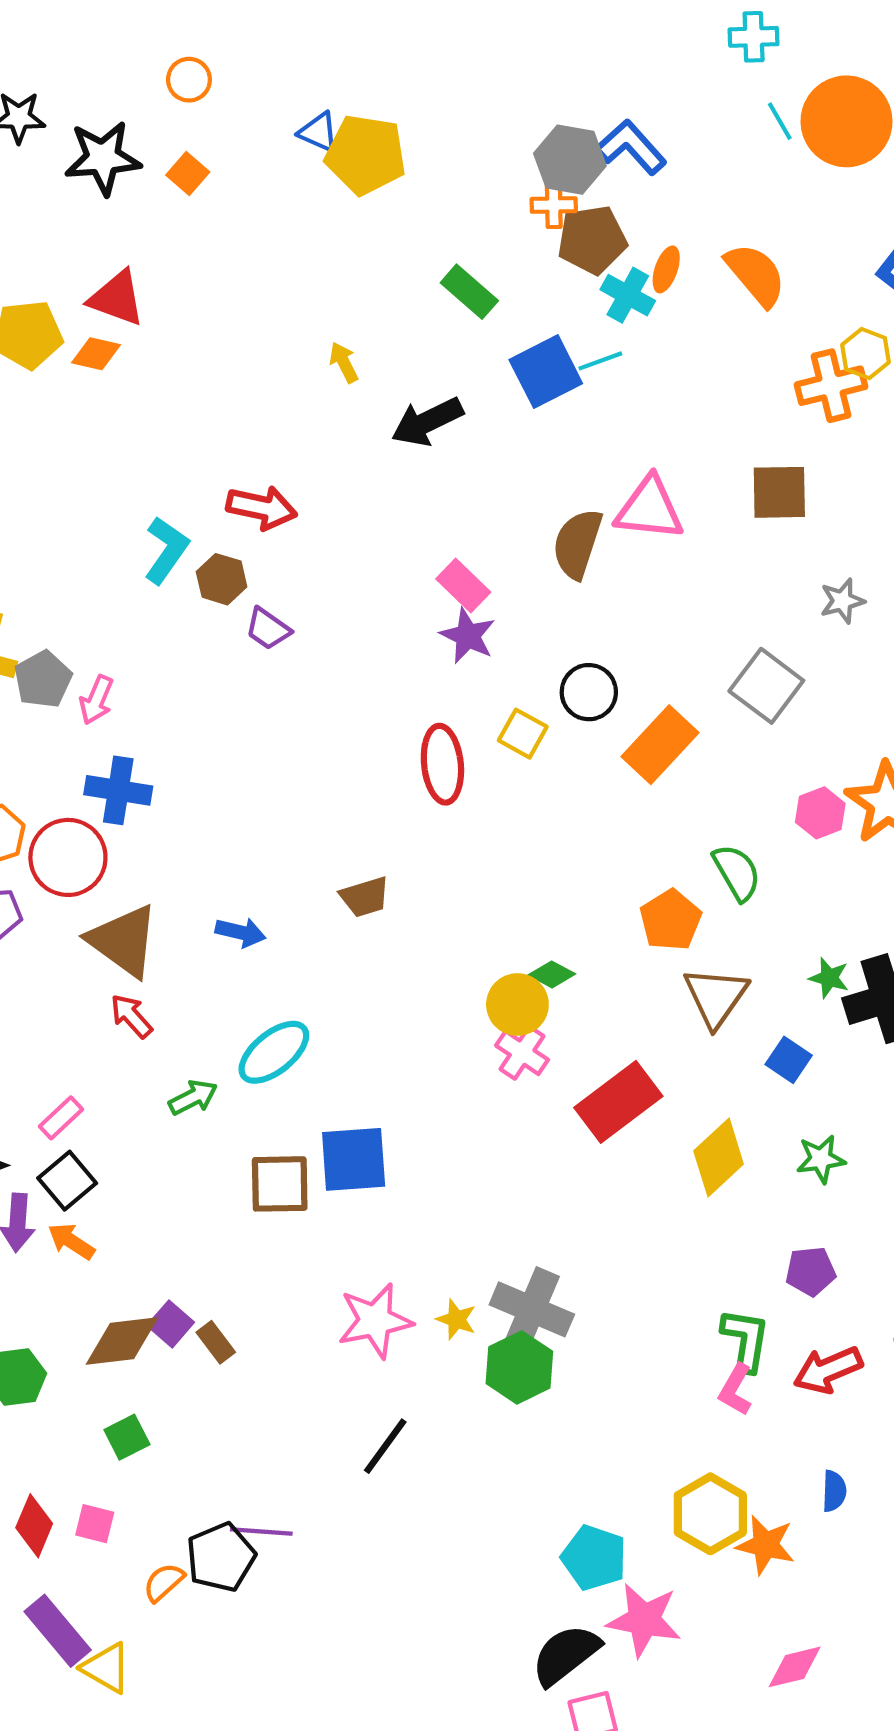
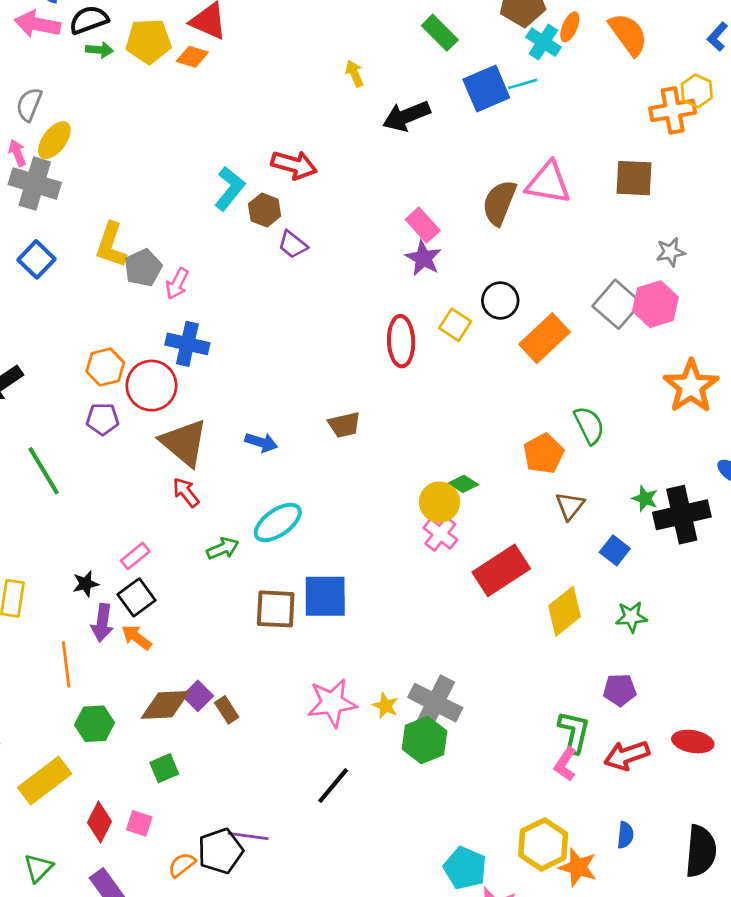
pink hexagon: (820, 813) -> (655, 304), moved, size x1.4
brown triangle: (716, 997) -> (570, 506), size x0.7

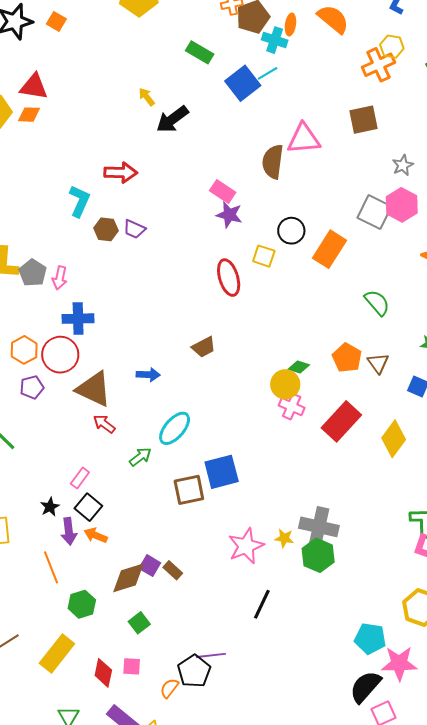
black arrow: (406, 116) -> (172, 119), moved
brown hexagon: (265, 210) -> (106, 229), moved
orange pentagon: (544, 454) -> (347, 358), moved

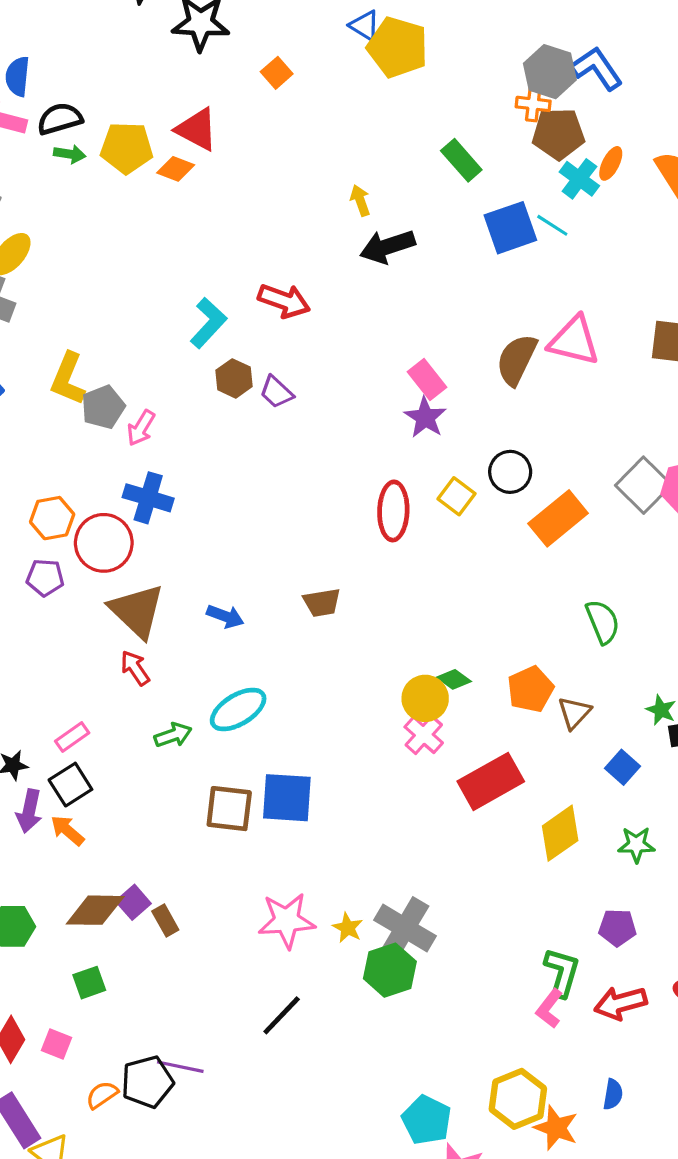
orange square: (56, 21) -> (277, 73), moved
cyan line: (268, 73) -> (552, 225), turned 45

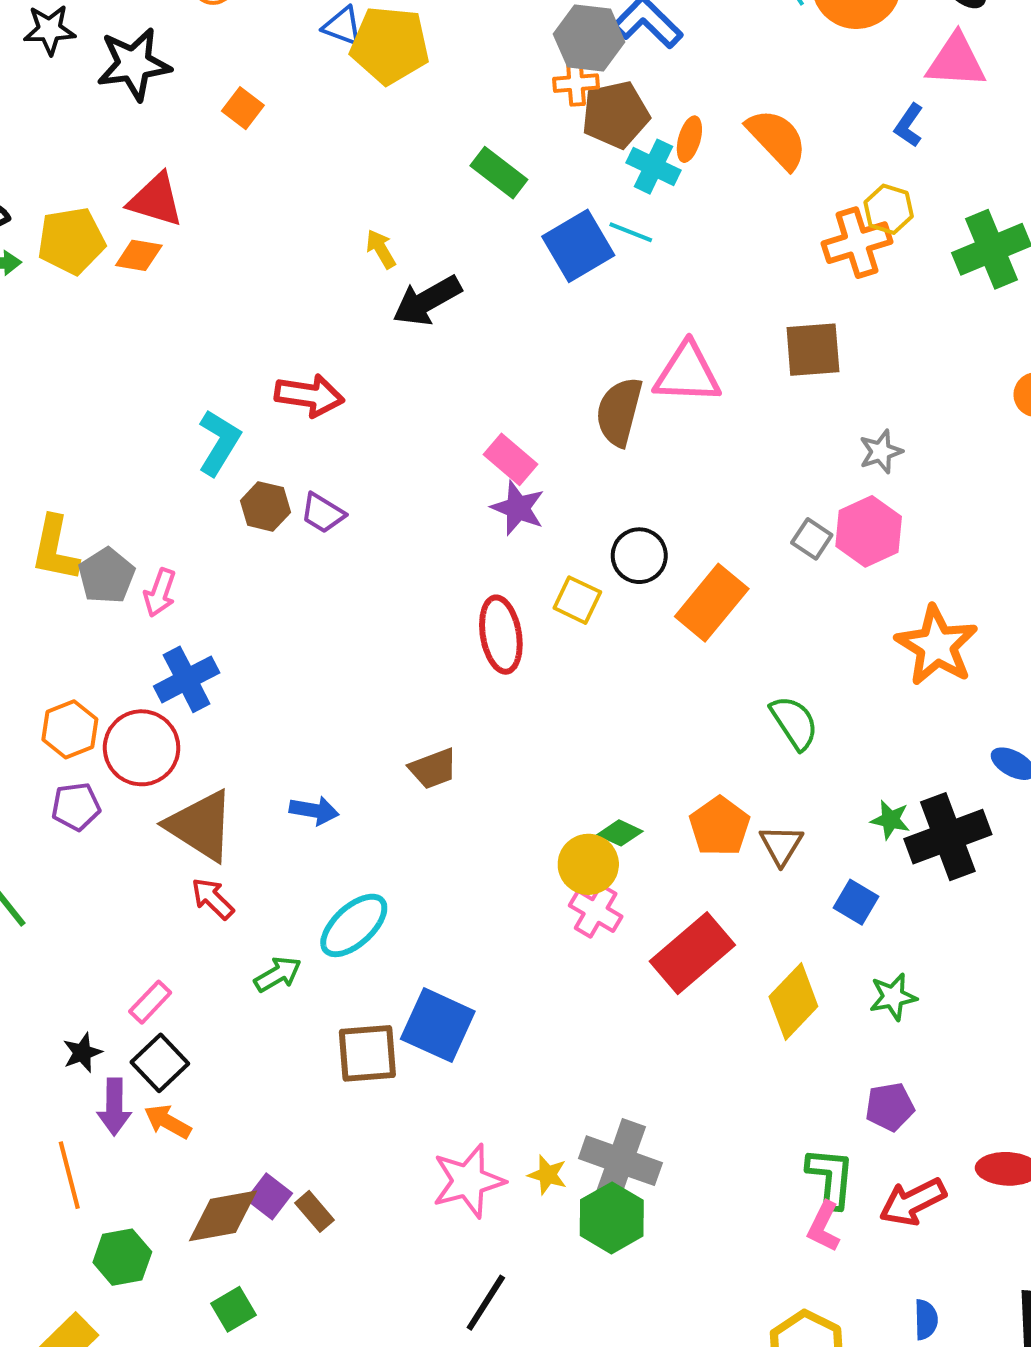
gray square: (644, 485) -> (812, 539), size x0.6
blue cross: (148, 498) -> (187, 679), turned -33
blue square: (287, 798) -> (438, 1025), turned 32

